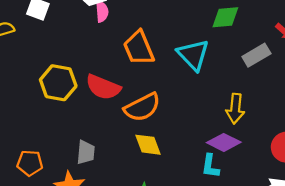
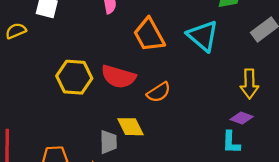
orange semicircle: (142, 107) -> (159, 92), size x0.7
purple diamond: (224, 142) -> (242, 118), size x0.7
yellow diamond: (148, 145) -> (130, 127), moved

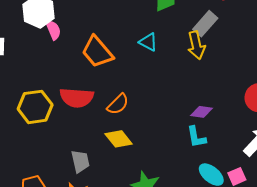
cyan triangle: (203, 36) -> (148, 42), size x0.6
yellow arrow: (249, 84) -> (196, 45), moved
yellow diamond: (130, 127) -> (119, 139), moved

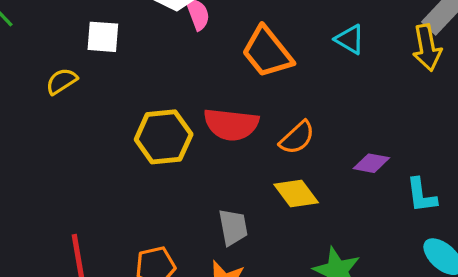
purple diamond: (201, 112) -> (371, 163), moved

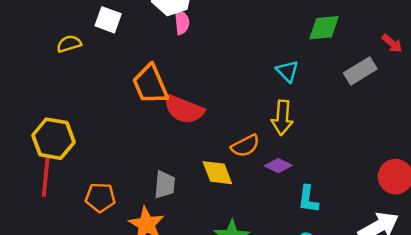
yellow arrow: (427, 48) -> (282, 118), moved
orange trapezoid: (267, 52) -> (150, 84), moved
yellow hexagon: (164, 137) -> (53, 139), moved
orange semicircle: (297, 138) -> (245, 146), moved

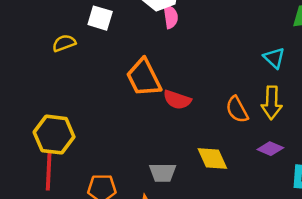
red semicircle: (184, 109) -> (177, 100), size x0.7
orange semicircle: (245, 146) -> (237, 110), moved, turned 92
gray trapezoid: (165, 185) -> (163, 173), turned 88

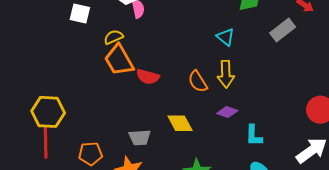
yellow semicircle: (64, 43) -> (113, 37), moved

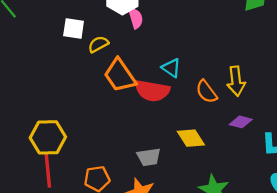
yellow semicircle: (113, 37) -> (98, 44), moved
cyan triangle: (225, 37) -> (171, 68), moved
red semicircle: (148, 77) -> (152, 91), size x1.4

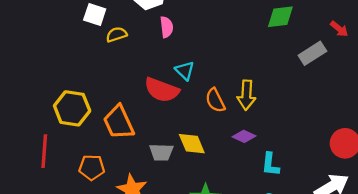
pink semicircle: (136, 18) -> (167, 27), moved
orange trapezoid: (120, 75) -> (119, 122), moved
yellow hexagon: (48, 137) -> (72, 108), moved
gray trapezoid: (149, 157) -> (161, 152), moved

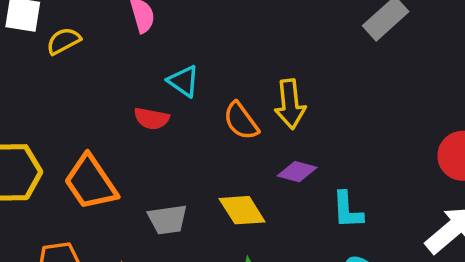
red semicircle: (162, 90) -> (151, 118), size x0.6
yellow diamond: (192, 144) -> (242, 210), moved

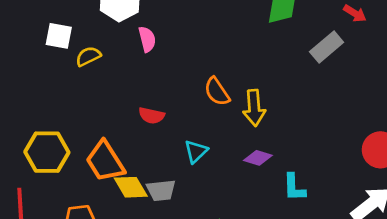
cyan triangle: (183, 81) -> (196, 151), moved, turned 40
orange semicircle: (241, 121) -> (217, 92), moved
yellow diamond: (242, 210) -> (131, 187), moved

